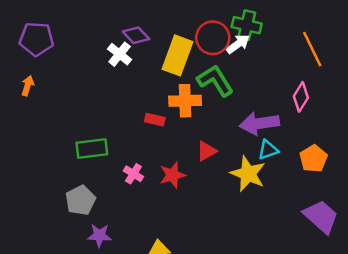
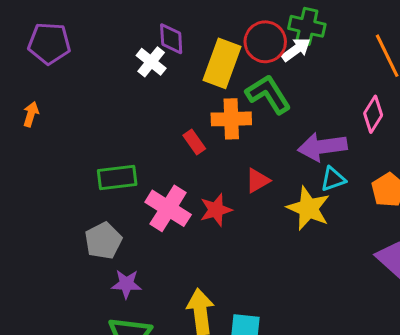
purple diamond: (136, 35) -> (171, 39), turned 40
orange arrow: (28, 86) -> (31, 114), moved
red rectangle: (155, 120) -> (194, 142), turned 42
pink cross: (133, 174) -> (168, 208), size x1.8

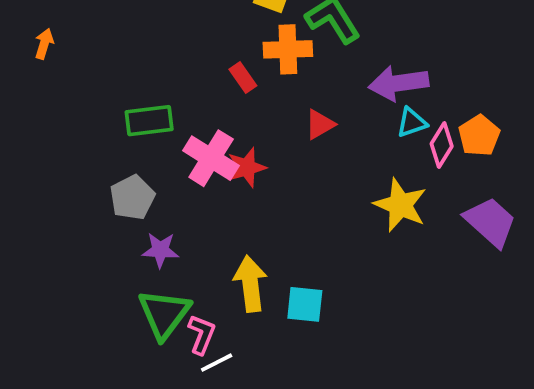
pink diamond: (373, 114) -> (442, 145), moved
yellow star: (308, 208) -> (400, 205), moved
red star: (216, 210) -> (247, 168), moved

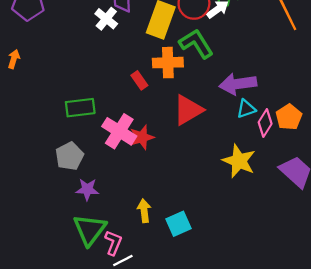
red triangle: (320, 124) -> (188, 110), size x1.6
yellow arrow: (250, 284) -> (144, 211), size x0.7
cyan square: (305, 304) -> (179, 224), turned -30

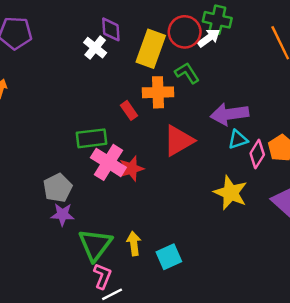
green L-shape: (196, 44) -> (187, 73), size x0.7
green rectangle: (80, 108) -> (92, 138), moved
purple star: (87, 189) -> (62, 214), moved
green triangle: (90, 230) -> (95, 245), moved

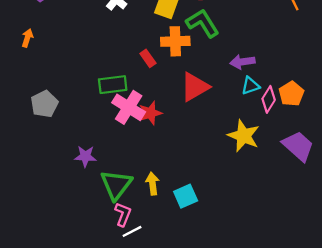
green L-shape: (187, 73) -> (203, 23), size x1.4
purple arrow: (229, 114) -> (242, 62), size x0.7
gray pentagon: (58, 188) -> (44, 104), moved

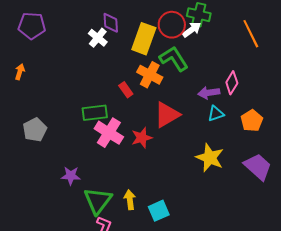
orange cross: (175, 41) -> (150, 75), turned 30
pink diamond: (269, 99) -> (232, 83), moved
red star: (150, 113) -> (142, 138), moved

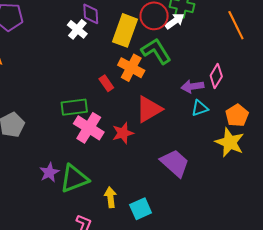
yellow star: (210, 158) -> (230, 142), moved
purple trapezoid: (258, 167) -> (175, 163), moved
purple star: (71, 176) -> (49, 172), turned -30
green triangle: (98, 201) -> (74, 179), moved, turned 32

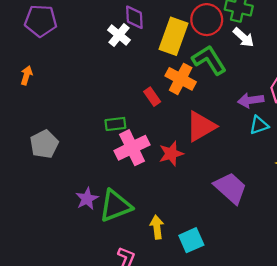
white arrow: (175, 21) -> (243, 37), moved, turned 78
green rectangle: (74, 107) -> (115, 124), size x0.7
pink cross: (89, 128) -> (132, 148), turned 32

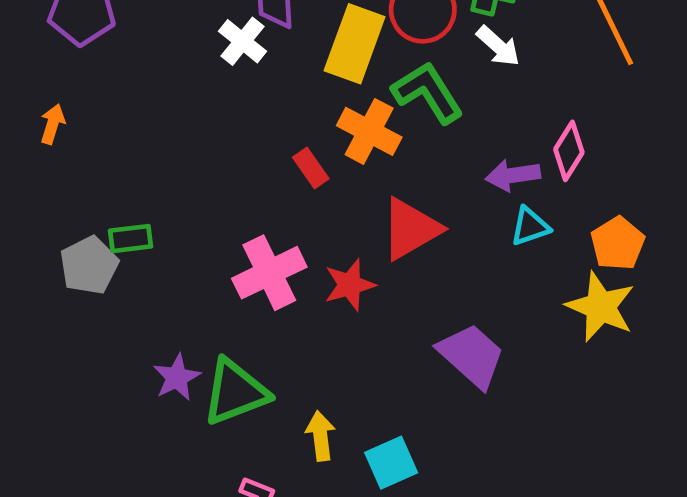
green rectangle: (115, 124) -> (130, 239), moved

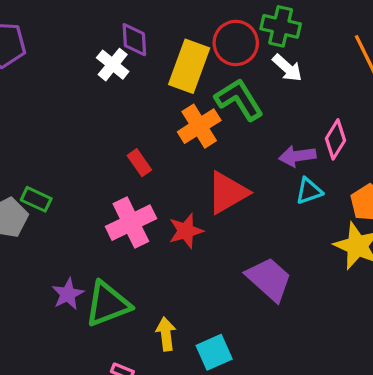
orange cross: (369, 131) -> (199, 126), turned 30
red rectangle: (311, 168) -> (139, 163), moved
green rectangle: (130, 239) -> (36, 199), turned 32

